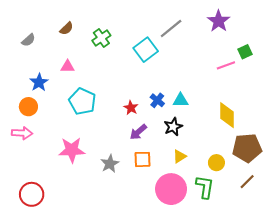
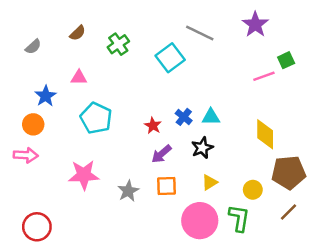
gray line: (171, 29) -> (200, 33), turned 65

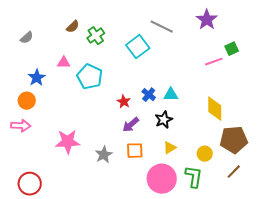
brown semicircle: (78, 33) -> (73, 27), moved
cyan pentagon: (96, 118) -> (90, 77), moved

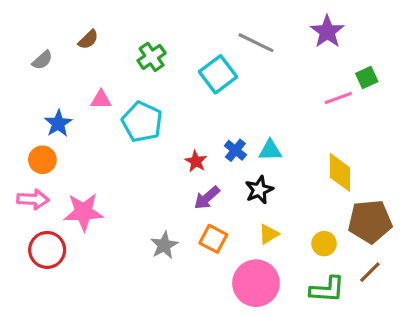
brown semicircle: (73, 27) -> (88, 40), moved
pink star: (68, 142) -> (84, 212), moved
orange square: (135, 151) -> (213, 239), turned 30
green L-shape: (194, 177) -> (327, 289), moved, turned 85
red circle: (30, 184) -> (47, 250), moved

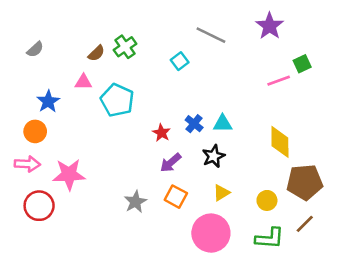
brown semicircle: (88, 40) -> (96, 53), moved
cyan square: (218, 74) -> (180, 61), size x0.6

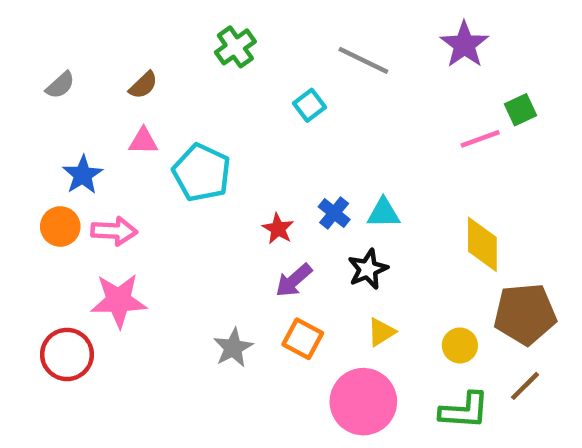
green cross: (125, 47) -> (235, 47), moved
brown semicircle: (96, 53) -> (143, 85), moved
pink arrow: (27, 164) -> (114, 231), moved

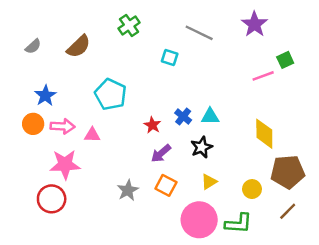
brown semicircle: (143, 85) -> (79, 46), size x1.5
cyan square: (309, 105) -> (170, 57), turned -35
pink triangle: (143, 141) -> (92, 135), moved
red circle: (67, 354) -> (52, 199), moved
green L-shape: (464, 411) -> (238, 223), moved

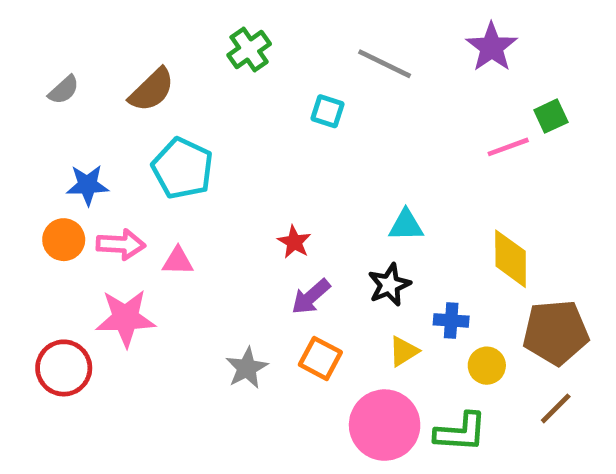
cyan pentagon: (111, 94) -> (183, 168), moved
blue star: (45, 96) -> (87, 185), turned 30
blue cross: (183, 116) -> (451, 320), moved, turned -35
red circle: (52, 199) -> (64, 368), moved

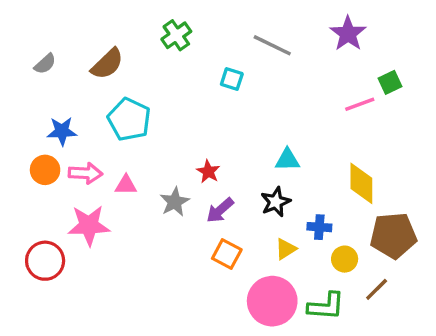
gray star: (247, 368) -> (175, 202), moved
brown line: (556, 408) -> (377, 289), moved

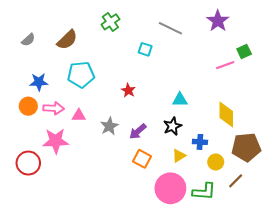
cyan pentagon: (129, 119) -> (81, 75), turned -30
red star: (208, 172) -> (128, 90), moved

